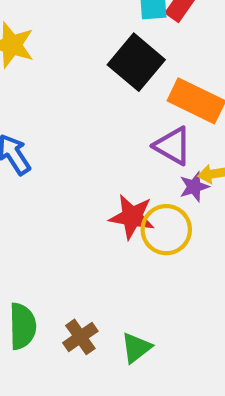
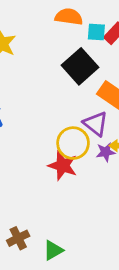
yellow circle: (166, 230) -> (73, 143), moved

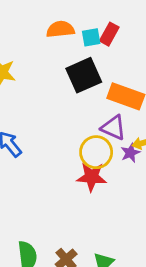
black square: (80, 66) -> (84, 75), turned 32

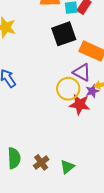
red star: (92, 177) -> (80, 104), moved

